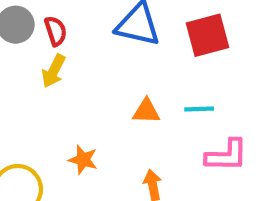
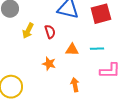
red semicircle: (56, 31) -> (50, 32), moved
orange star: (83, 160) -> (49, 64), moved

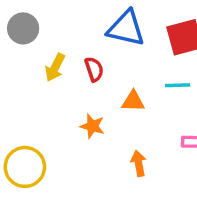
cyan line: (97, 49) -> (178, 85), moved

